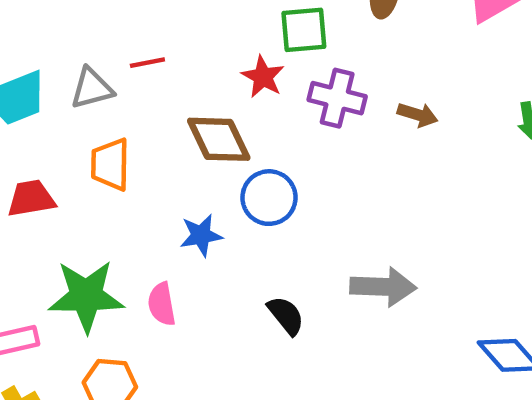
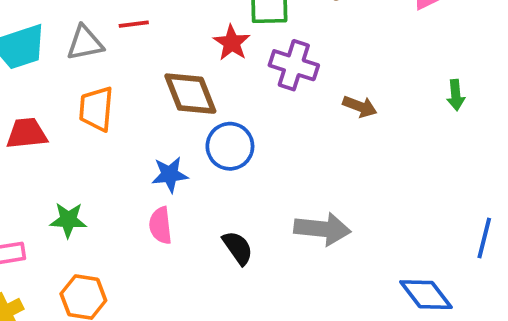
brown arrow: (418, 115) -> (360, 106), moved
green star: (86, 296) -> (68, 220), size x0.6
pink semicircle: (162, 304) -> (160, 225), moved

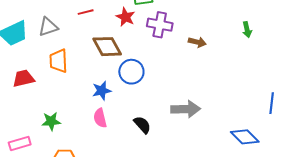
red line: (134, 24) -> (86, 12), moved

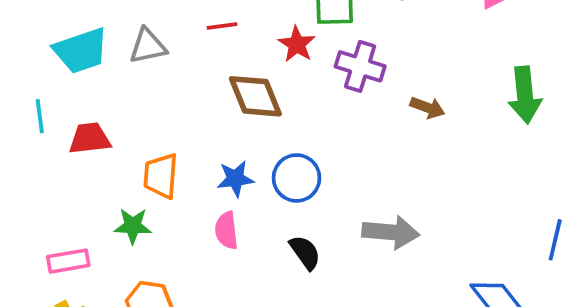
green arrow: (247, 30) -> (525, 95), size x1.8
orange trapezoid: (58, 61) -> (161, 176), moved
blue circle: (131, 72) -> (296, 178), moved

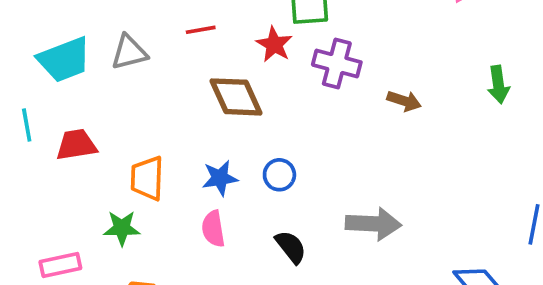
green arrow: (525, 95) -> (498, 85), size x0.7
blue circle: (296, 178) -> (279, 175), size x0.7

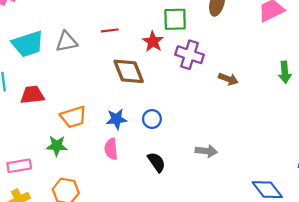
orange trapezoid: (147, 178) -> (73, 117), turned -112
gray arrow: (373, 224) -> (206, 151), size x0.7

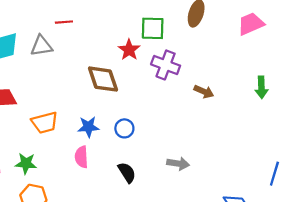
red line: (110, 30) -> (64, 22), moved
green star: (57, 146) -> (26, 163), moved

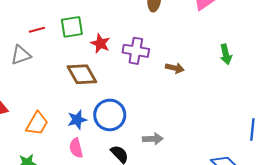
green square: (153, 28) -> (72, 27), moved
orange trapezoid: (45, 123) -> (37, 123), turned -35
blue circle: (124, 128) -> (110, 115), size x1.8
gray arrow: (178, 164) -> (153, 139), moved

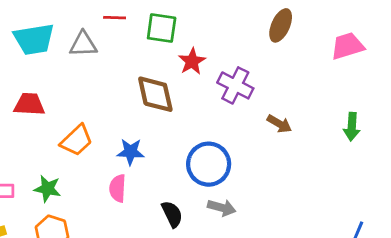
blue circle: (110, 115) -> (209, 164), moved

